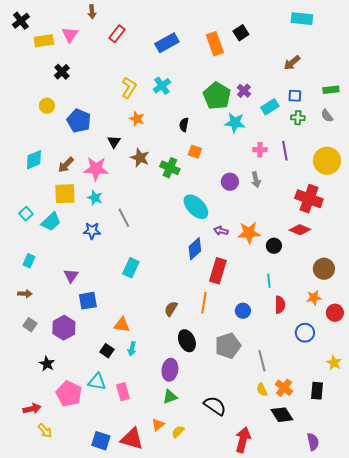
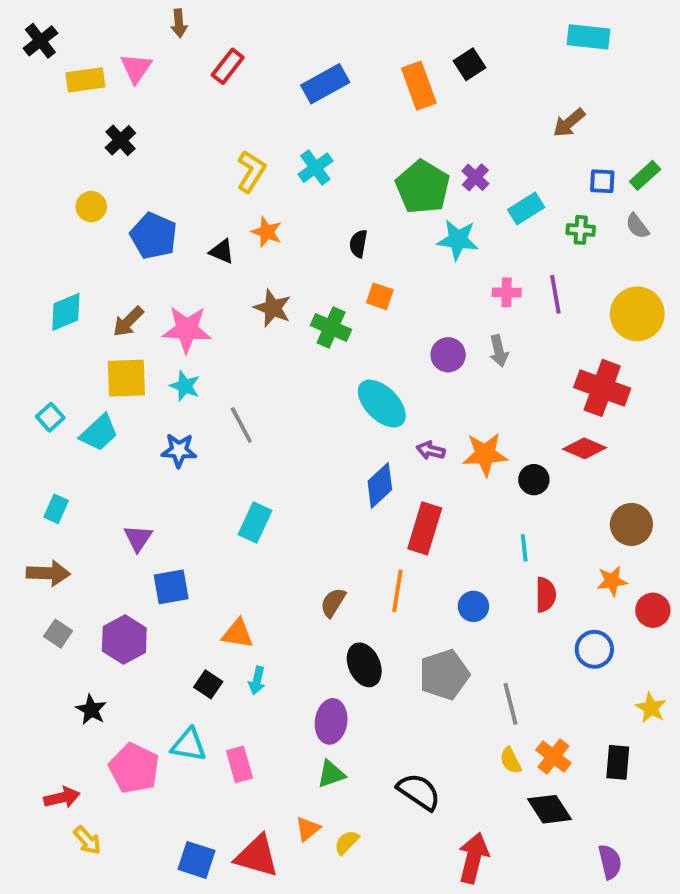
green rectangle: (331, 90) -> (645, 175), turned -35
blue square: (295, 96) -> (602, 181), moved
black triangle: (114, 142) -> (222, 251), moved, turned -40
brown arrow: (25, 294) -> (48, 573), size x1.5

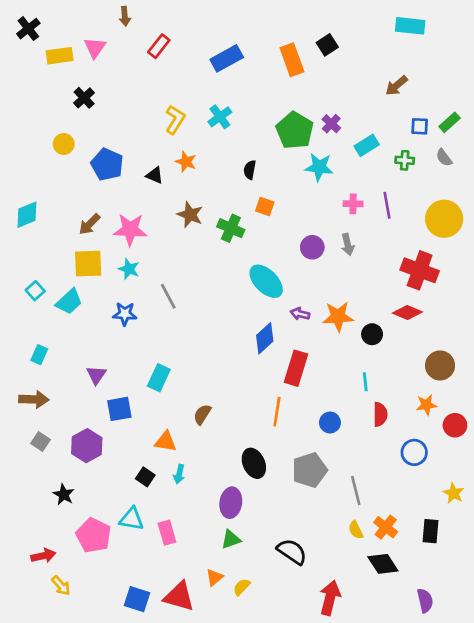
cyan diamond: (66, 312) -> (27, 215), moved
cyan rectangle: (255, 523) -> (159, 378), moved
brown semicircle: (333, 602) -> (202, 414), moved

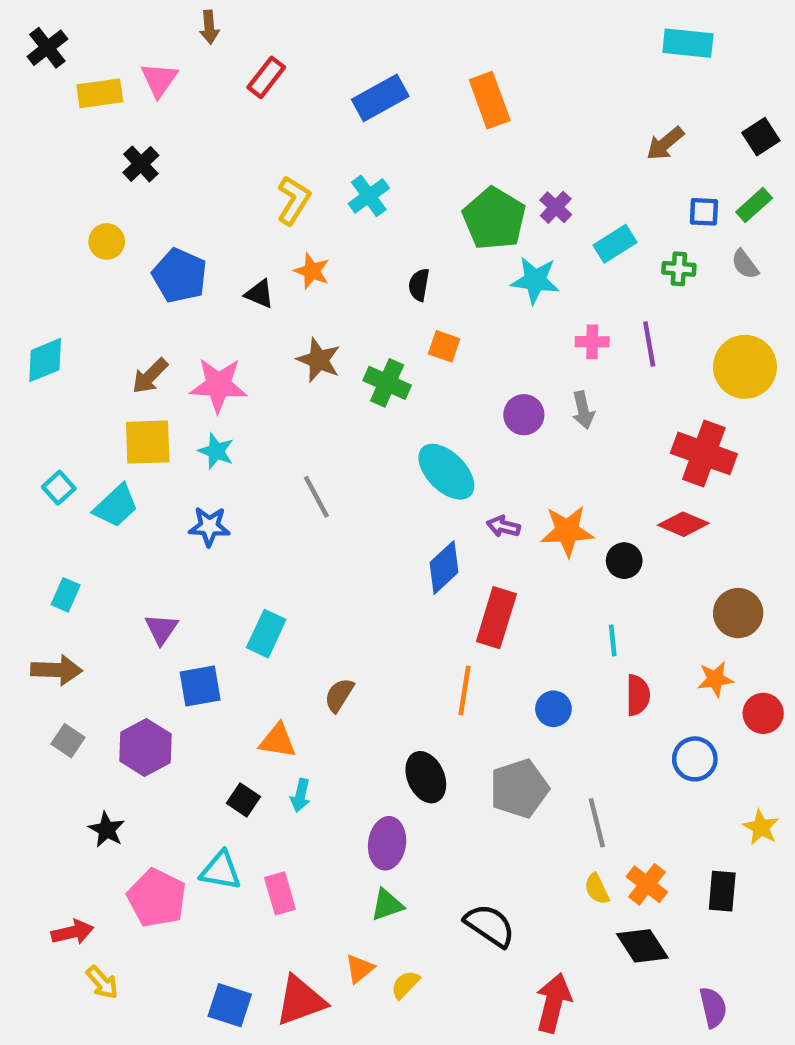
black square: (327, 45) -> (761, 137), moved
gray line: (168, 296) -> (316, 497), moved
red triangle: (179, 596) -> (300, 1001), turned -36

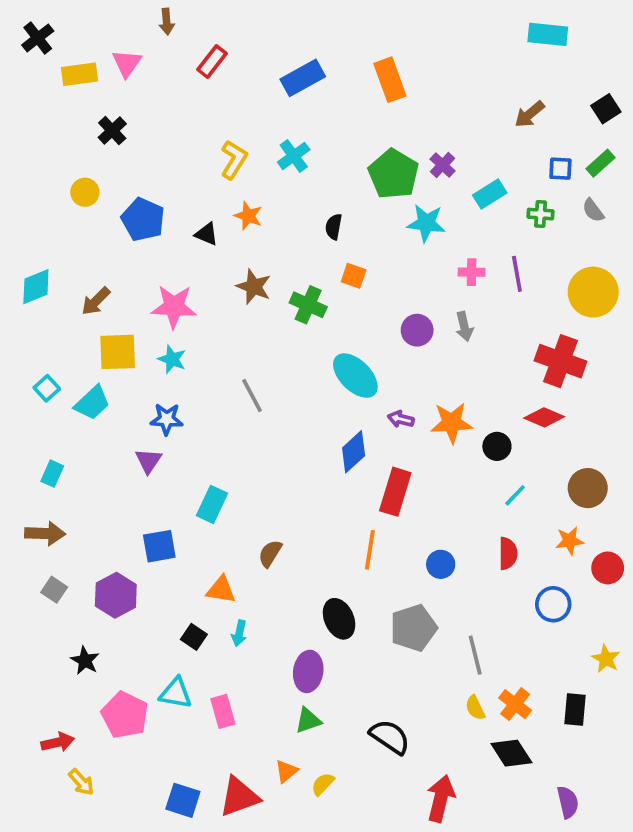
brown arrow: (150, 376) -> (96, 301), moved
purple triangle: (161, 629) -> (148, 461), moved
cyan line: (613, 640) -> (515, 495), moved, turned 50

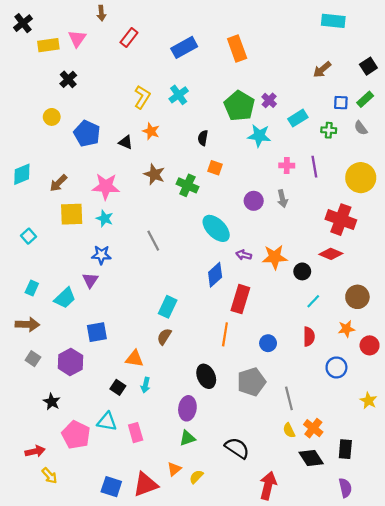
cyan trapezoid: (92, 403) -> (65, 298), moved
cyan rectangle: (212, 504) -> (168, 307), moved
black rectangle: (575, 710) -> (345, 449), moved

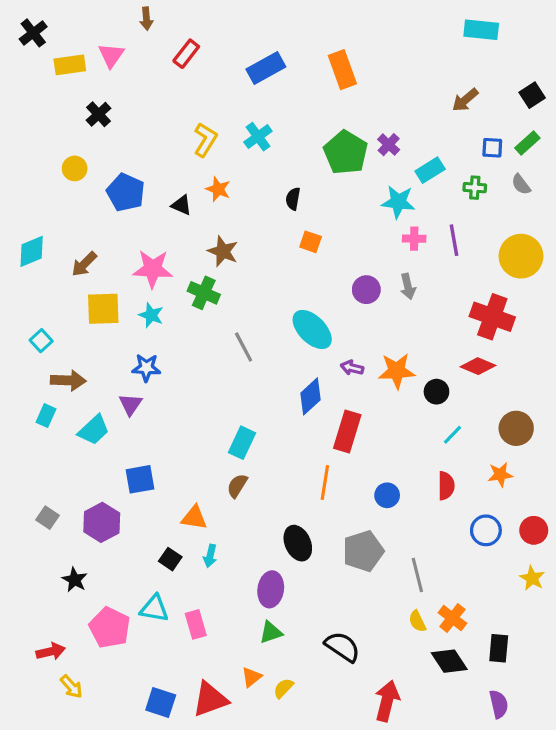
cyan star: (259, 136) -> (398, 202), moved
green cross: (187, 185) -> (204, 293), moved
gray line: (153, 241) -> (244, 347), moved
brown arrow: (27, 324) -> (68, 380), moved
red circle: (370, 345) -> (534, 530), moved

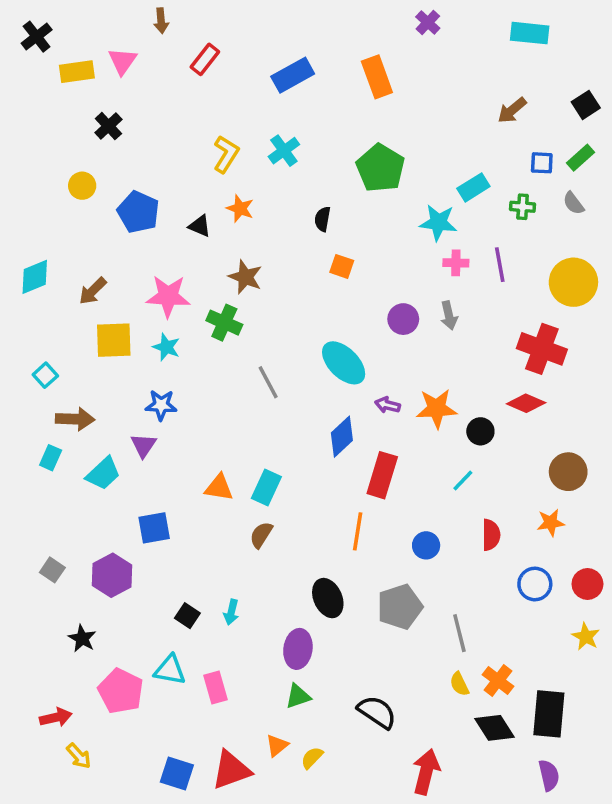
purple cross: (389, 145) -> (428, 22), moved
cyan line: (452, 435) -> (463, 480), moved
orange triangle: (194, 518) -> (219, 487), moved
black rectangle: (499, 648) -> (549, 714), size x1.5

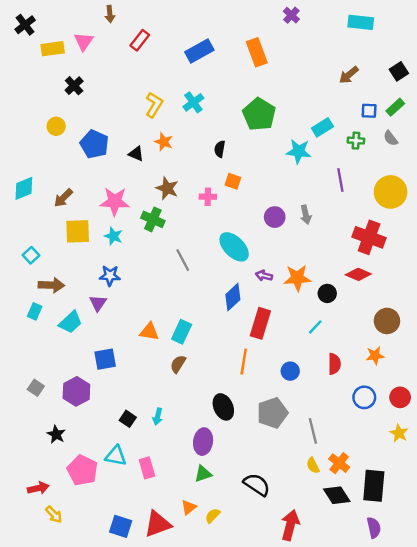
pink cross: (456, 263) -> (208, 197), moved

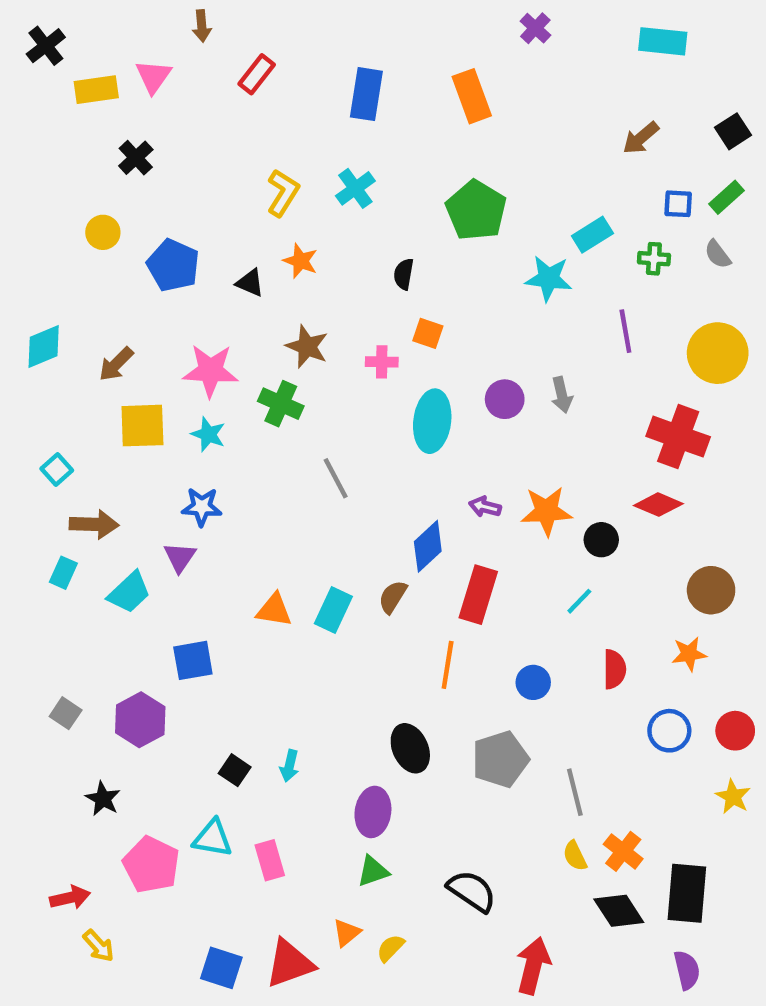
blue rectangle: (199, 51) -> (366, 94), turned -52
cyan ellipse: (234, 247) -> (432, 421), moved, turned 52
brown semicircle: (178, 364) -> (393, 597), moved

